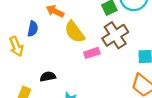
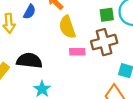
black semicircle: (48, 77) -> (29, 61), size x1.6

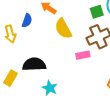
pink rectangle: (77, 52) -> (83, 55), moved

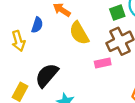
black semicircle: (34, 64) -> (47, 75), turned -45

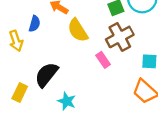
pink rectangle: (103, 63) -> (103, 60), turned 70

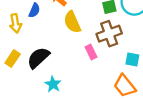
yellow rectangle: (20, 93) -> (13, 59), moved

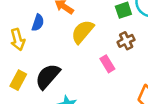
yellow semicircle: (72, 22) -> (83, 32), turned 70
brown cross: (109, 34) -> (126, 41), size x0.6

